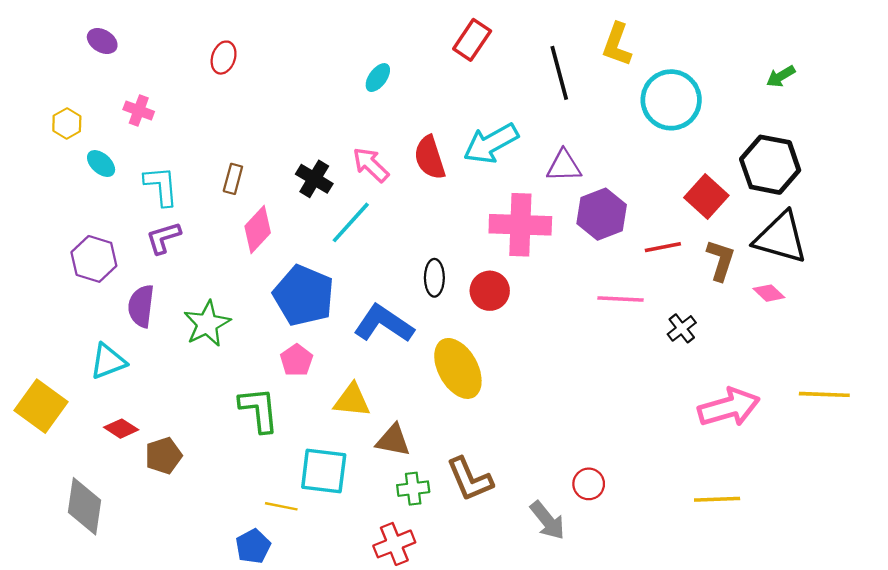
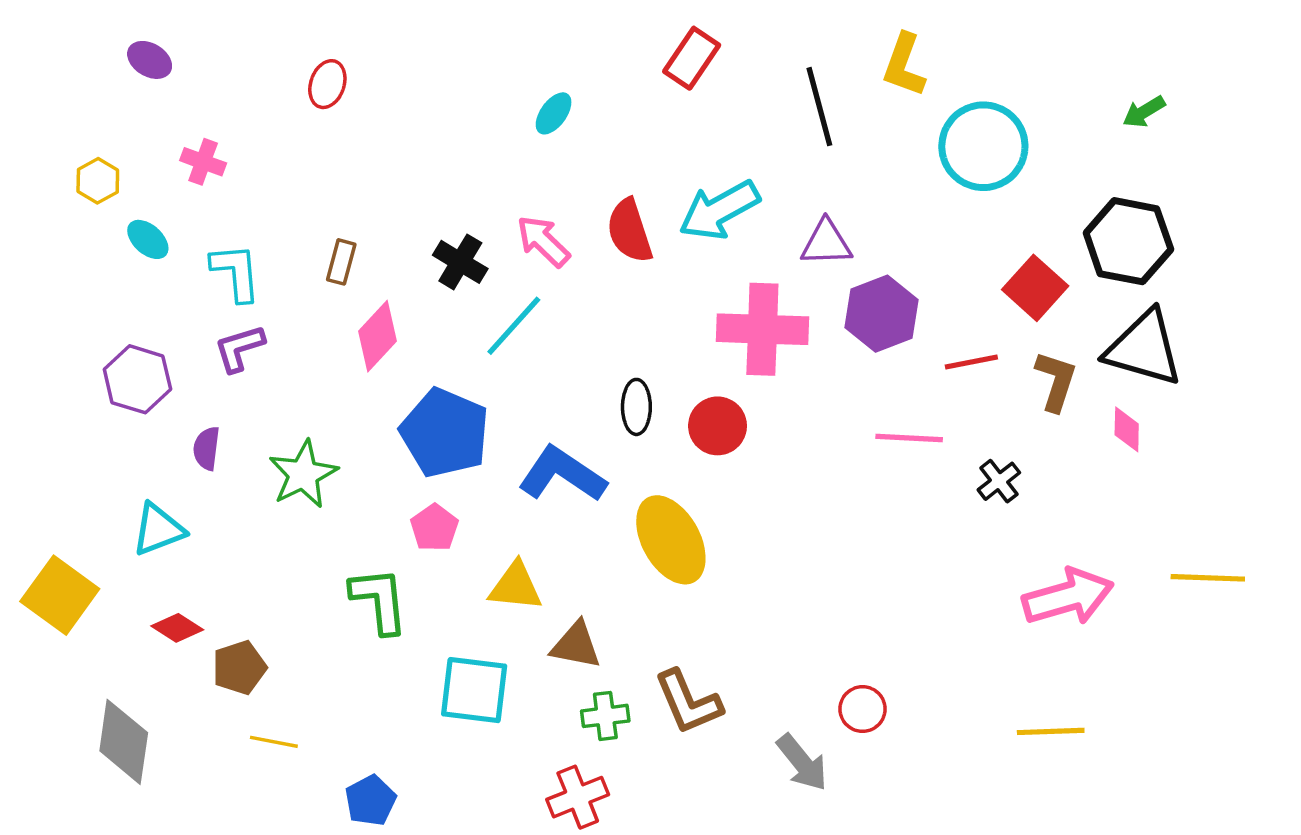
pink diamond: (769, 293) -> (1127, 429), turned 48
purple semicircle: (141, 306) -> (207, 448), size x0.7
yellow line: (281, 506) -> (274, 742), moved

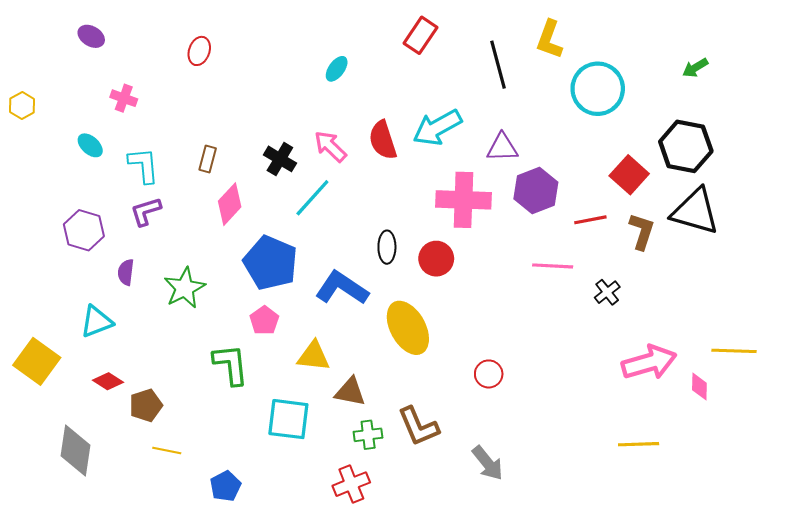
yellow hexagon: (98, 181) -> (22, 106), moved
pink diamond: (1127, 429) -> (699, 387), moved
red circle: (863, 709) -> (489, 374), moved

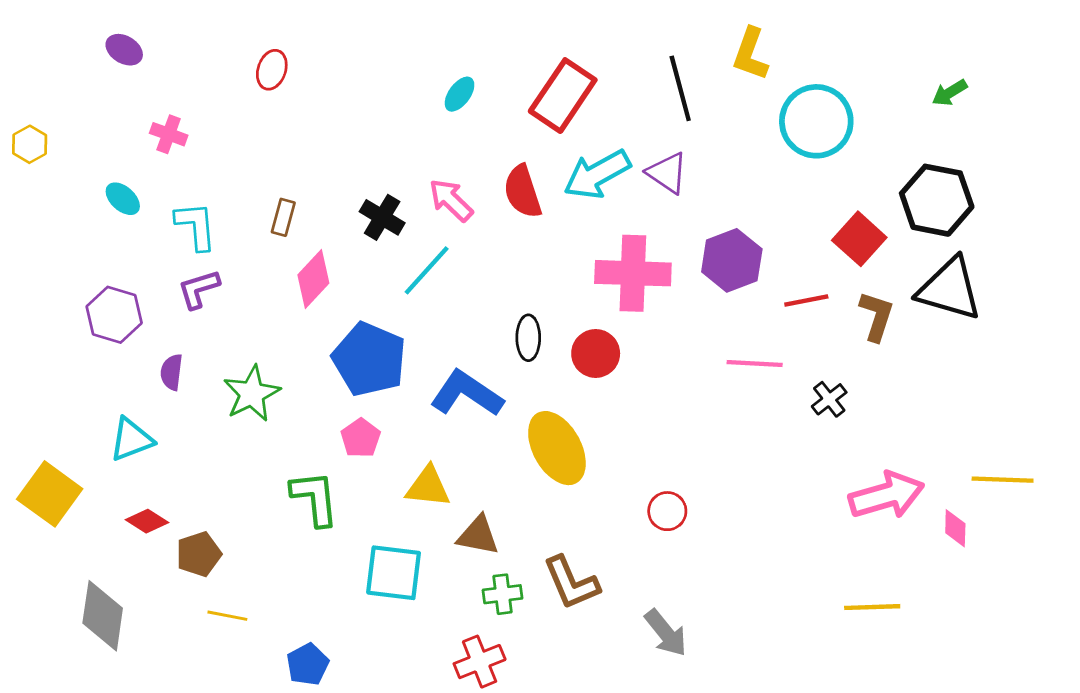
red rectangle: (420, 35) -> (563, 96), moved, size x1.4
purple triangle: (502, 147) -> (667, 173), moved, turned 36

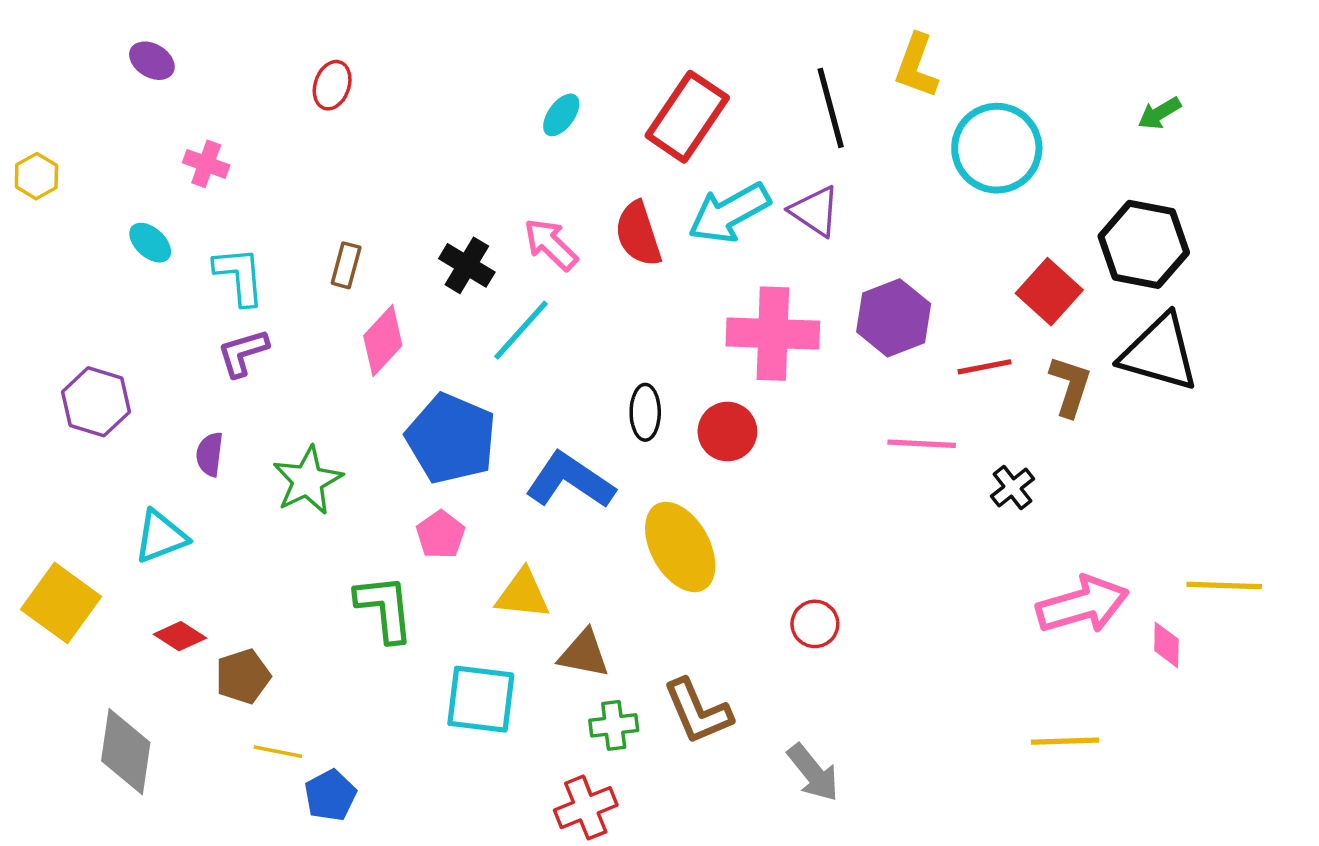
purple hexagon: (114, 315) -> (96, 402), moved
blue pentagon: (308, 664) -> (330, 795), moved

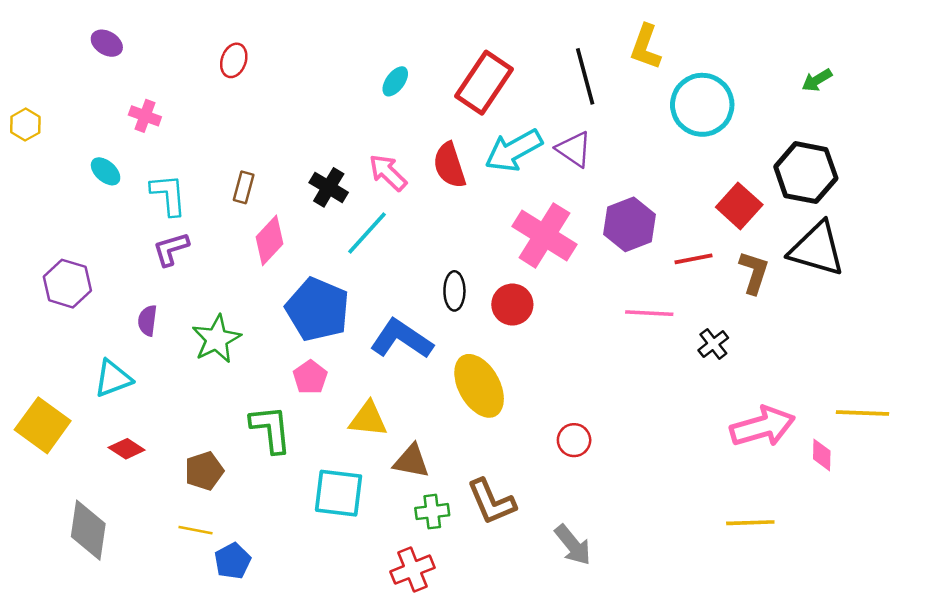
pink cross: (773, 334) -> (544, 235), turned 30
brown pentagon: (243, 676) -> (204, 471), moved

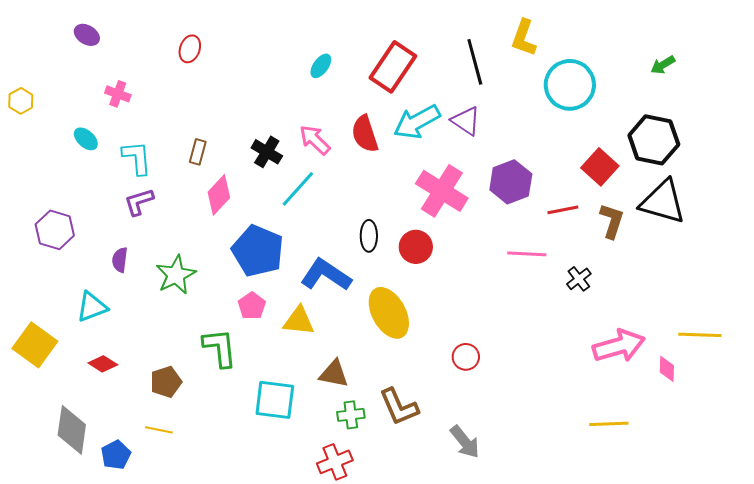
yellow triangle: (368, 419) -> (299, 321), moved
blue pentagon: (233, 561) -> (116, 455), moved

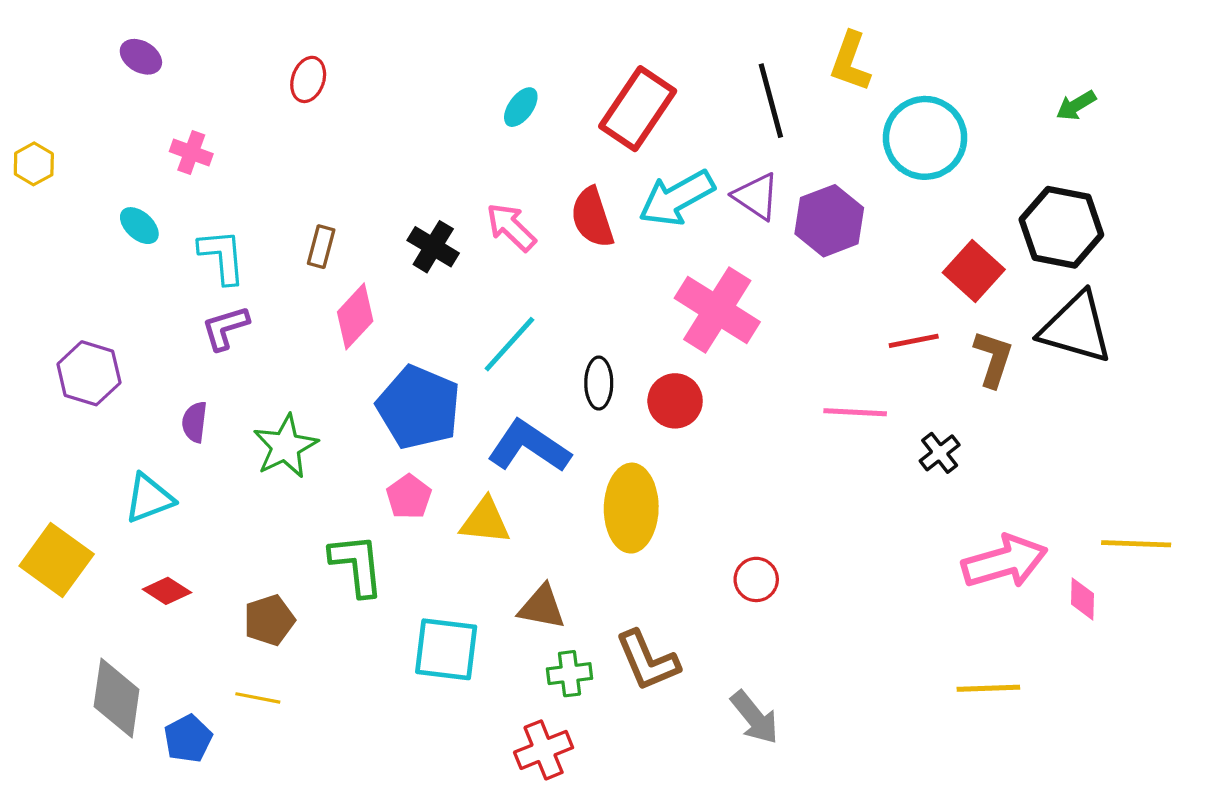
purple hexagon: (511, 182) -> (829, 221), moved
cyan line: (298, 189) -> (509, 344), moved
yellow ellipse: (389, 313) -> (631, 508), turned 30

